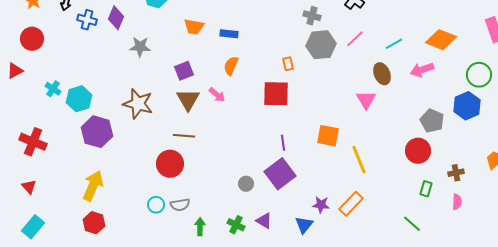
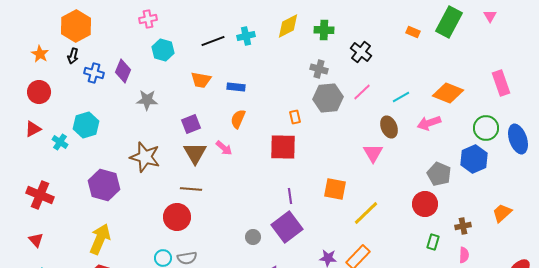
red triangle: (15, 71) -> (33, 129), moved
cyan hexagon: (79, 99) -> (86, 125), moved
yellow line: (359, 160) -> (366, 213), turned 68

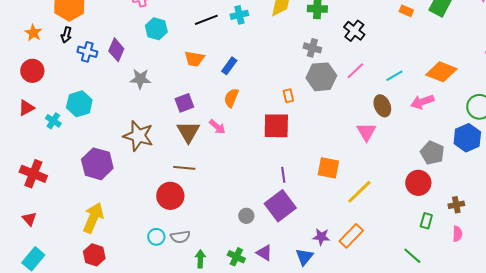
blue rectangle: (236, 87) -> (229, 66), turned -60

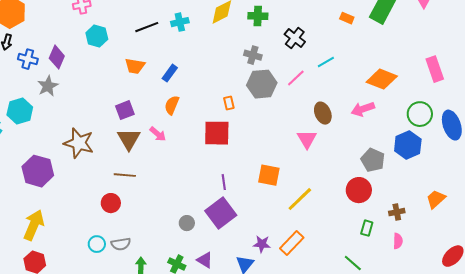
cyan line: (394, 76) -> (326, 62), moved
gray star: (140, 79) -> (48, 86), moved, turned -30
red circle: (170, 196) -> (111, 203), size x0.7

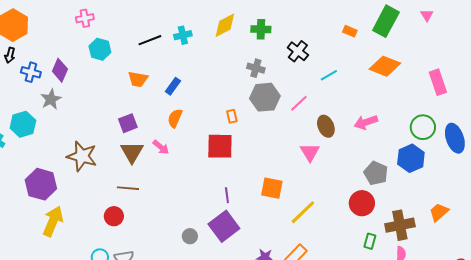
pink line: (296, 78) -> (299, 103), moved
orange diamond: (382, 79) -> (385, 66), moved
brown cross: (397, 212) -> (400, 225), size x1.8
yellow arrow: (34, 225) -> (53, 221), moved

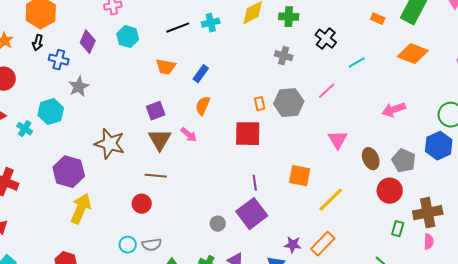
purple diamond: (60, 70) -> (88, 42), moved
gray hexagon: (265, 97) -> (289, 103), moved
brown ellipse: (326, 126) -> (371, 159), moved

